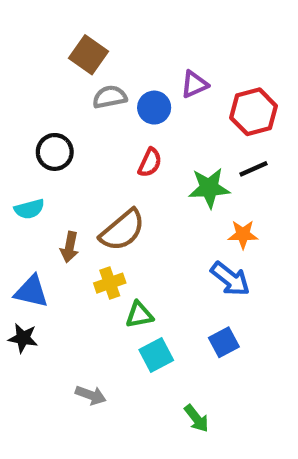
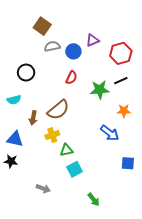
orange star: (243, 234) -> (124, 111), moved
blue square: (224, 342) -> (128, 163), moved, turned 32

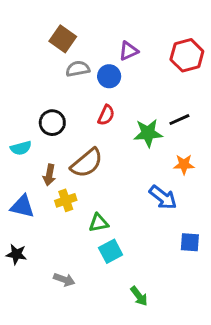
purple triangle: (93, 40) -> (129, 51), moved
red hexagon: (121, 53) -> (187, 55), moved
black circle: (26, 73) -> (52, 123), moved
yellow cross: (52, 135) -> (66, 200), moved
black star: (11, 161) -> (16, 254), moved

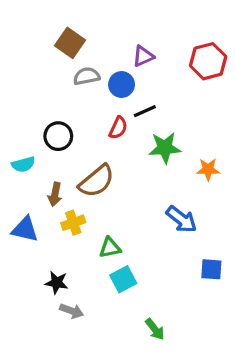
black line: (179, 120) -> (145, 111), moved
orange star: (184, 164) -> (208, 169), moved
black star: (16, 254) -> (57, 283), moved

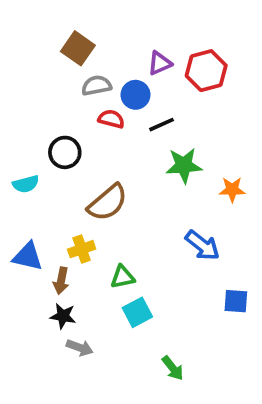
red hexagon: (208, 61) -> (206, 71), moved
red semicircle: (118, 128) -> (111, 119), moved, turned -100
brown arrow: (55, 194) -> (61, 281), moved

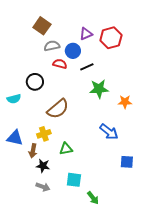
cyan square: (137, 312) -> (74, 180), moved, turned 35
black star: (63, 316) -> (43, 166), moved

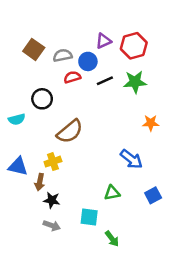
brown square: (42, 26) -> (34, 49), moved
red semicircle: (60, 64) -> (72, 77), turned -32
green star: (99, 89) -> (135, 82), moved
green triangle: (66, 149) -> (112, 193), moved
blue square: (127, 162) -> (153, 195), turned -32

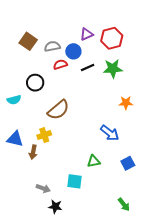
black star: (52, 200) -> (55, 207), moved
green arrow: (112, 239) -> (124, 205), moved

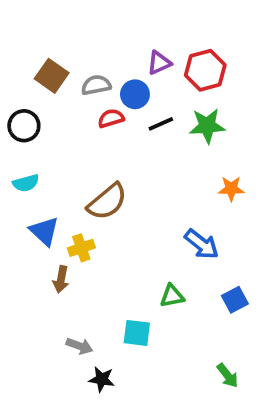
black circle: (35, 83) -> (24, 126), moved
blue triangle: (15, 139) -> (44, 231), moved, turned 30

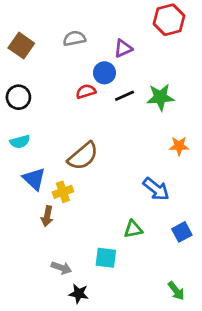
red hexagon: (205, 70) -> (169, 20), moved
brown square: (52, 76) -> (21, 46), moved
gray semicircle: (96, 85) -> (74, 38), moved

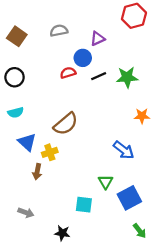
green triangle: (133, 229) -> (106, 182), turned -49
blue square: (182, 232) -> (129, 198), moved, size x1.5
gray arrow: (61, 268) -> (26, 213), moved

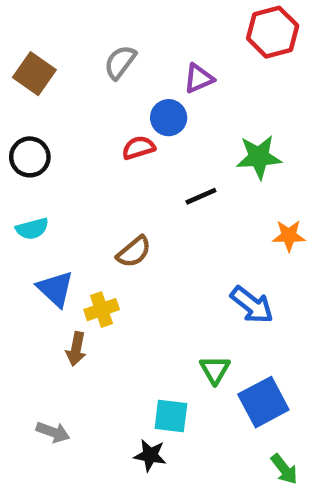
gray semicircle: (59, 31) -> (120, 62), turned -42
black line: (99, 76) -> (201, 196), moved
brown semicircle: (66, 124) -> (134, 252), size x0.7
black star: (62, 233) -> (150, 455), moved

